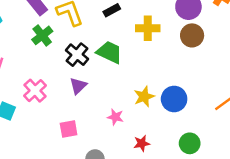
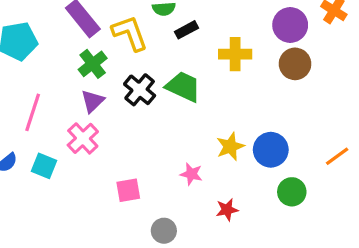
purple triangle: (78, 86) -> (93, 101), moved
green circle: (190, 143) -> (292, 192), moved

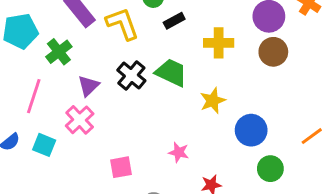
green cross: (93, 64) -> (59, 52), moved
yellow star: (230, 146) -> (213, 101), moved

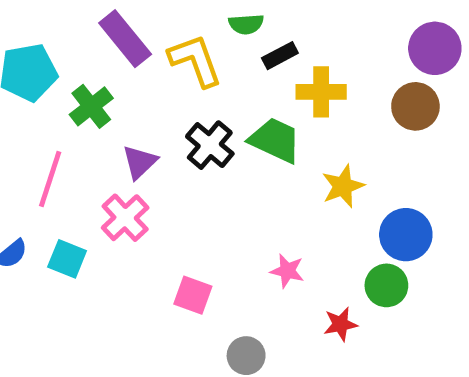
yellow cross: (219, 43) -> (321, 92), moved
brown circle: (273, 52) -> (415, 106), moved
pink square: (121, 167) -> (193, 295), turned 30
green circle: (270, 169) -> (386, 285), moved

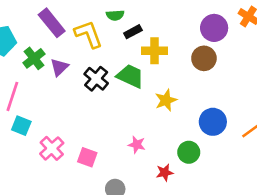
purple triangle: (140, 162) -> (59, 67), moved
pink cross: (125, 218) -> (52, 148), moved
blue circle: (406, 235) -> (213, 122), moved
cyan square: (67, 259) -> (21, 126), moved

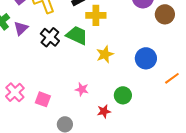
brown circle: (204, 58) -> (165, 14), moved
blue circle: (213, 122) -> (146, 58), moved

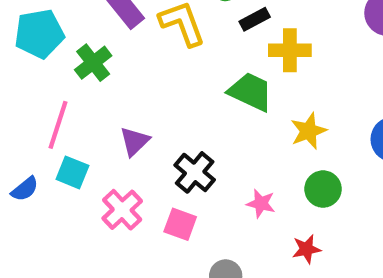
purple triangle: (21, 28) -> (135, 141), moved
black cross: (50, 37) -> (195, 172), moved
green circle: (123, 95) -> (323, 189), moved

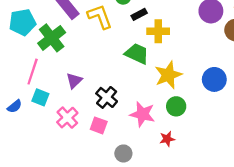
green cross: (93, 63) -> (52, 38), size x1.4
yellow star: (309, 131) -> (168, 75), size x1.4
pink star: (261, 204) -> (142, 114), size x1.6

